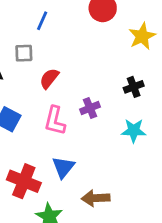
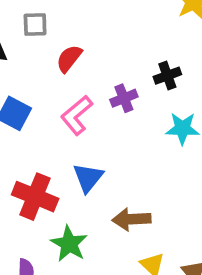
black cross: (134, 87) -> (167, 76), moved
pink L-shape: (55, 121) -> (77, 115), turned 36

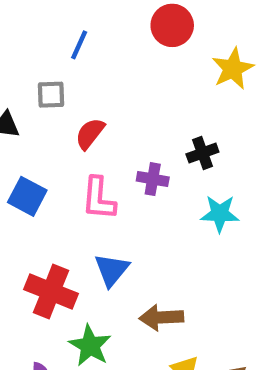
purple cross: (124, 98) -> (153, 179), turned 32
pink L-shape: (77, 115) -> (99, 198), turned -45

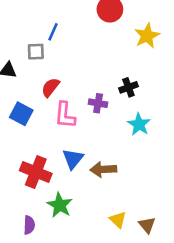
blue line: (79, 45) -> (53, 32), moved
red semicircle: (90, 134) -> (50, 87), moved
cyan star: (220, 214) -> (139, 124), turned 30
brown arrow: (161, 317) -> (103, 169), moved

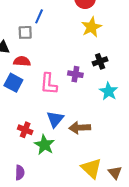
yellow star: (147, 36) -> (91, 27), moved
red semicircle: (50, 87) -> (22, 61), moved, turned 56
red cross: (36, 172) -> (25, 130), size x0.6
green star: (60, 205) -> (44, 145), moved
yellow triangle: (118, 220) -> (91, 168), size x1.5

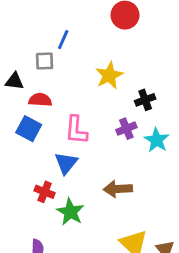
yellow star: (91, 27) -> (109, 75), moved
purple cross: (75, 74) -> (126, 129), moved, turned -32
blue triangle: (55, 119) -> (66, 163), moved

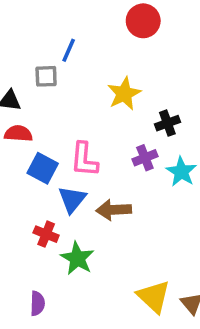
red semicircle: (40, 100) -> (18, 134), moved
blue square: (29, 129) -> (43, 168), moved
brown arrow: (118, 189) -> (114, 210), moved

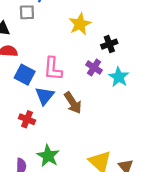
purple cross: (145, 158) -> (94, 68), turned -35
brown arrow: (114, 210) -> (73, 103), turned -120
green star: (77, 258) -> (48, 156), moved

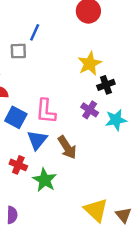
yellow star: (80, 24) -> (90, 64), moved
cyan star: (119, 77) -> (116, 120), turned 30
green star: (48, 156) -> (45, 180), moved

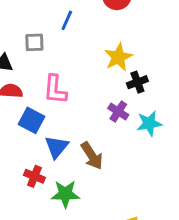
blue line: (35, 32) -> (67, 20), moved
pink L-shape: (46, 111) -> (55, 90), moved
green star: (45, 180) -> (65, 194), turned -30

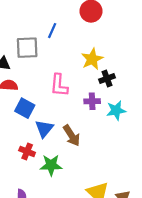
gray square: (34, 42) -> (27, 48), size x1.5
pink L-shape: (55, 90) -> (59, 85), moved
purple cross: (118, 112) -> (92, 101), turned -35

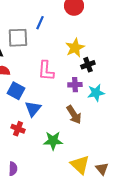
brown arrow: (72, 136) -> (74, 115), moved
green star: (51, 165) -> (53, 141), moved

